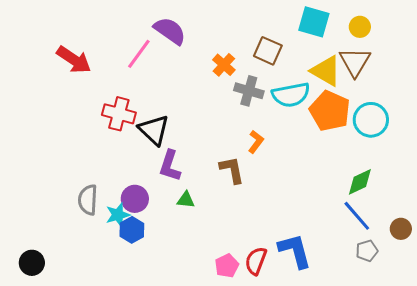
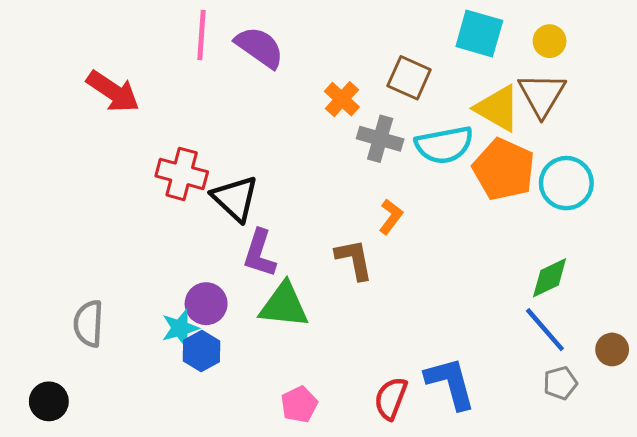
pink line: (139, 54) -> (201, 35), moved, turned -32
gray semicircle: (88, 200) -> (89, 324), moved
green triangle: (186, 200) -> (284, 305), size x1.8
pink pentagon: (227, 266) -> (299, 404), moved

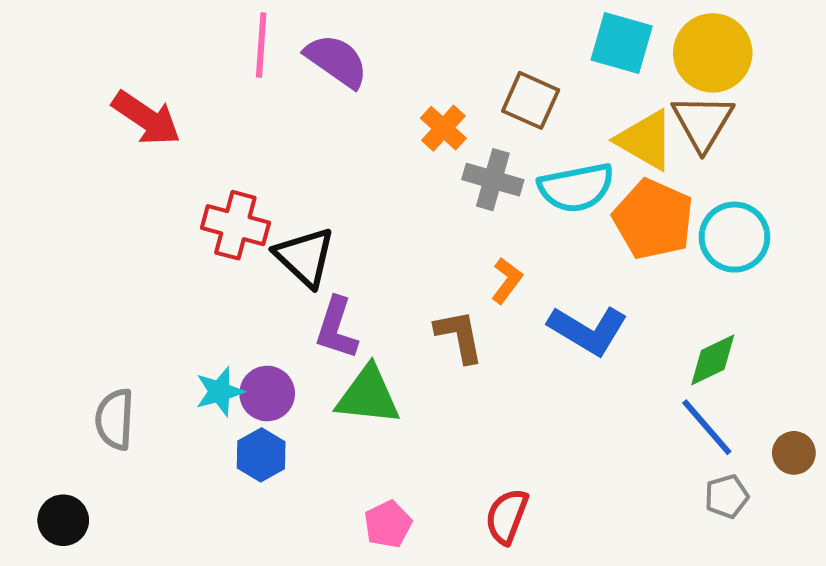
yellow circle: (550, 41) -> (713, 53), size x1.8
cyan star: (180, 328) -> (220, 392), moved
blue L-shape: (450, 383) -> (588, 330), moved, turned 136

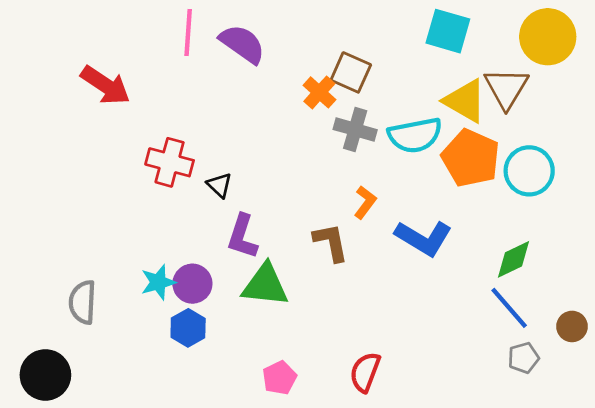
yellow circle: (713, 53) -> (548, 37), moved
brown square: (531, 100) -> (351, 72), moved
black triangle: (305, 257) -> (220, 185), size x0.6
black circle: (63, 520) -> (45, 375), size x1.4

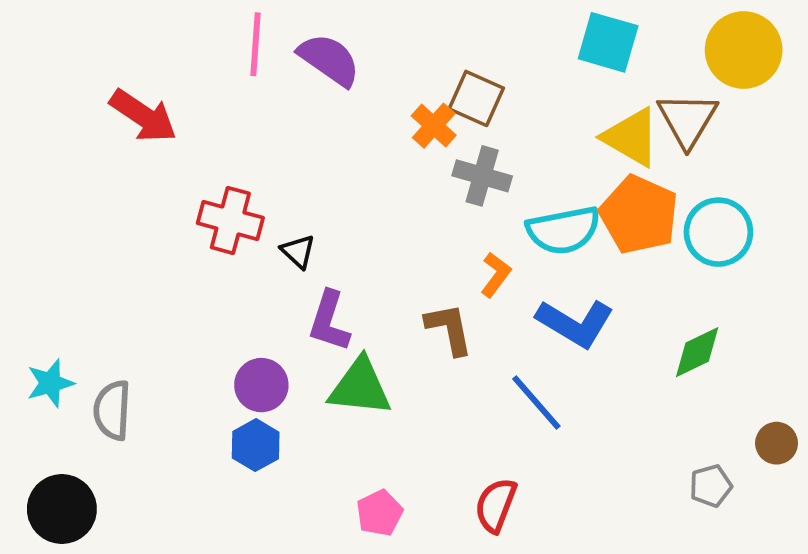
cyan semicircle: (415, 135) -> (563, 230), moved
cyan star: (158, 282) -> (50, 383), moved
blue line: (509, 308) -> (536, 402), moved

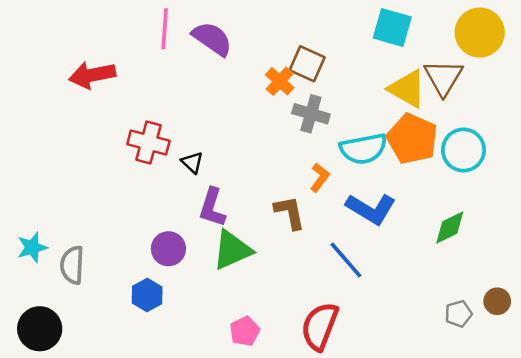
red arrow: (143, 116) -> (92, 75), turned 135
green triangle: (360, 387) -> (232, 250), turned -30
brown circle: (777, 443) -> (497, 301), moved
blue hexagon: (256, 445) -> (147, 295), moved
red semicircle: (496, 505) -> (320, 326), size x1.4

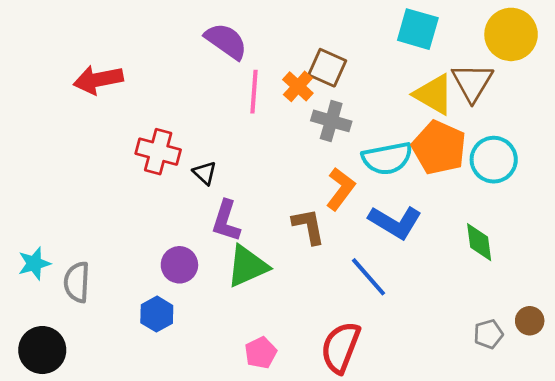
pink line: (165, 29) -> (254, 92), moved
orange L-shape: (320, 178) -> (341, 189), size x1.4
green diamond: (450, 228) -> (479, 242), turned -72

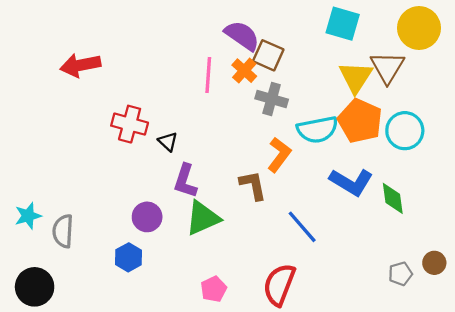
purple semicircle: (226, 41) -> (242, 36), moved
yellow triangle: (434, 94) -> (356, 77), turned 33
blue L-shape: (395, 222) -> (351, 182), moved

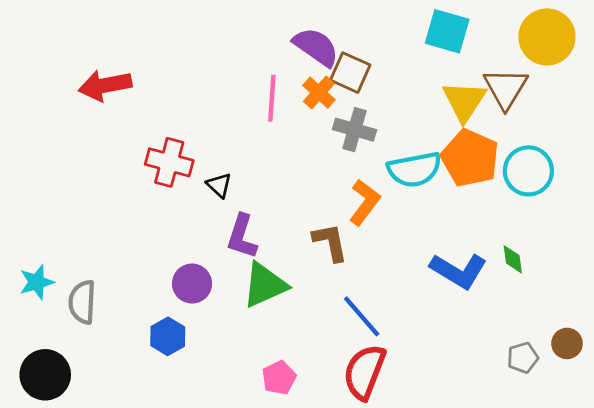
blue L-shape: (351, 182) -> (459, 271), moved
green diamond: (393, 198) -> (513, 259), size x0.7
blue line: (302, 227) -> (362, 316), moved

